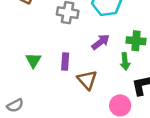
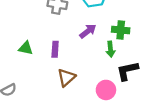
green triangle: (33, 60) -> (26, 48), turned -49
brown triangle: (87, 80) -> (66, 78), moved, turned 30

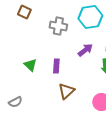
green triangle: (26, 48) -> (30, 65), turned 32

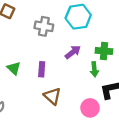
brown triangle: (66, 91) -> (52, 96), turned -36

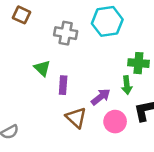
purple arrow: (73, 52) -> (101, 97), moved
green triangle: (14, 68) -> (42, 68), moved
pink circle: (90, 108) -> (115, 122), moved

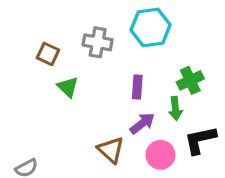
brown square: (21, 15) -> (48, 54), moved
green cross: (138, 63) -> (190, 80), turned -30
purple rectangle: (63, 85) -> (137, 87), moved

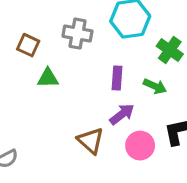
green cross: (190, 80) -> (170, 50), moved, turned -30
green triangle: (68, 87) -> (48, 78), turned -45
green arrow: (175, 109) -> (155, 86), moved, turned -60

